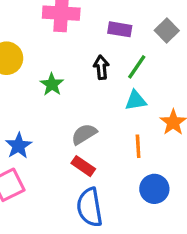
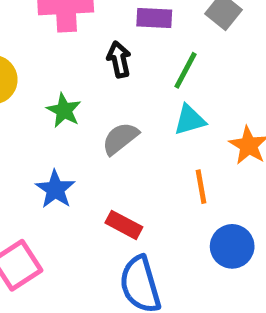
black arrow: (101, 67) -> (119, 59), moved
gray semicircle: (84, 134) -> (120, 138), moved
blue star: (18, 146) -> (55, 189), moved

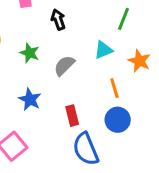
green line: (186, 70) -> (124, 19), moved
red rectangle: (124, 225) -> (72, 116), turned 54
blue circle: (232, 246) -> (118, 120), moved

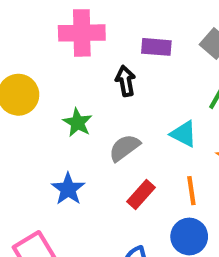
cyan triangle: (103, 50) -> (184, 134), turned 42
red rectangle: (72, 116) -> (141, 195), moved, turned 48

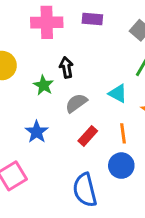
purple rectangle: (156, 47) -> (92, 19), moved
black arrow: (126, 81) -> (66, 67), moved

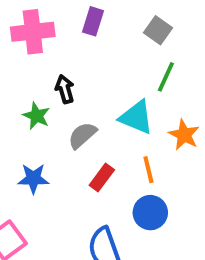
purple rectangle: (92, 19) -> (93, 21), turned -72
cyan triangle: (118, 94) -> (136, 117), size x1.4
blue star: (37, 132) -> (33, 179), turned -30

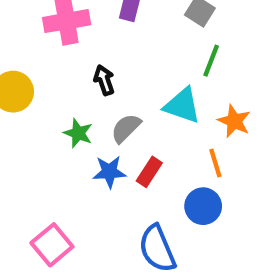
green star: (36, 116) -> (78, 133), moved
orange line: (148, 170) -> (215, 163), moved
blue star: (33, 179) -> (109, 172), moved

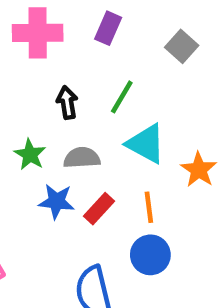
green line: (211, 61) -> (122, 97), moved
gray semicircle: (126, 128) -> (82, 158), turned 32
orange line: (215, 163) -> (149, 207), moved

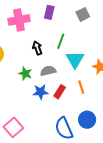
gray square: (182, 46) -> (83, 14), turned 32
cyan triangle: (146, 144) -> (75, 60), turned 42
blue circle: (150, 255) -> (87, 120), moved

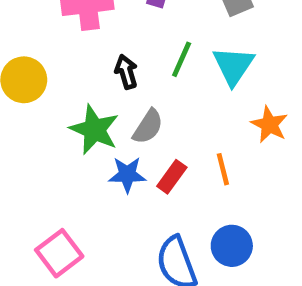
cyan triangle: (75, 60) -> (233, 66), moved
gray semicircle: (48, 71) -> (148, 127), turned 133
green star: (25, 74) -> (94, 130), size x1.5

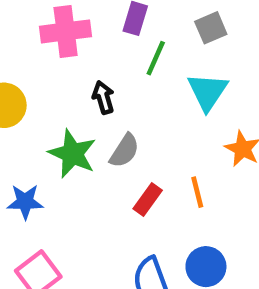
green line: (182, 59) -> (156, 58), moved
blue star: (127, 175) -> (25, 202), moved

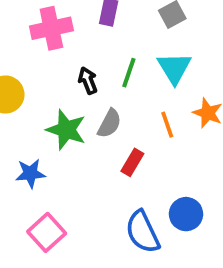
green line: (156, 58) -> (129, 73), moved
orange line: (197, 192) -> (167, 125), moved

